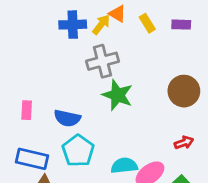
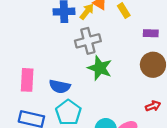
purple rectangle: (181, 25) -> (151, 33), moved
pink rectangle: (27, 110) -> (27, 80), size x1.5

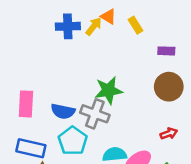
gray cross: (88, 41) -> (95, 114), moved, turned 35
green star: (100, 68) -> (108, 90), turned -30

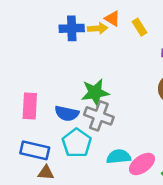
yellow arrow: (94, 26) -> (98, 28), turned 48
green star: (108, 90) -> (95, 92), moved

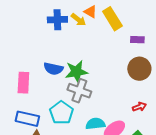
yellow rectangle: (140, 27) -> (112, 19), size x1.6
yellow arrow: (98, 28) -> (78, 20), turned 42
blue semicircle: (67, 113) -> (53, 69), moved

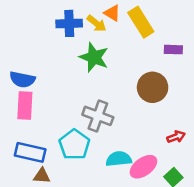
blue semicircle: (53, 69) -> (22, 79), moved
brown circle: (139, 69) -> (153, 87), moved
green star: (76, 72) -> (94, 57), moved, turned 30

